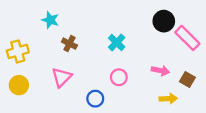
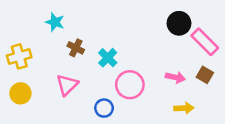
cyan cross: (117, 42) -> (108, 58), moved
pink circle: (119, 77) -> (130, 85), size x1.5
brown square: (187, 80) -> (205, 75), moved

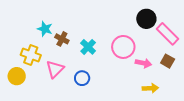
cyan star: (55, 22) -> (45, 29), moved
yellow cross: (19, 56) -> (31, 55), moved, turned 36
pink circle: (130, 85) -> (123, 47), moved
blue circle: (104, 108) -> (82, 78), moved

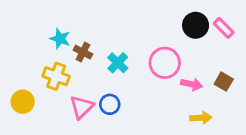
pink rectangle: (168, 34) -> (224, 28), moved, size x0.7
yellow cross: (31, 55) -> (56, 76), moved
pink triangle: (55, 69) -> (82, 107), moved

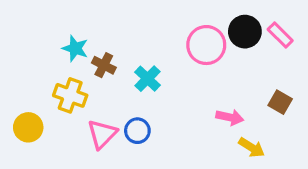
pink circle: (165, 63) -> (206, 45), moved
pink arrow: (192, 84) -> (230, 117), moved
yellow arrow: (201, 118) -> (252, 147), turned 35

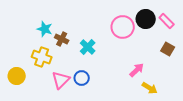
brown square: (280, 102) -> (168, 49), moved
pink arrow: (230, 117) -> (137, 70), turned -56

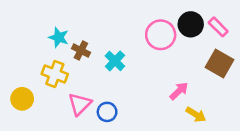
brown square: (168, 49) -> (219, 64), size x1.5
blue circle: (82, 78) -> (107, 112), moved

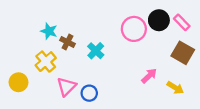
yellow cross: (55, 74) -> (46, 62), turned 30
yellow arrow: (196, 115) -> (175, 88), moved

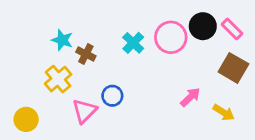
cyan cross: (96, 51) -> (133, 43), moved
yellow circle: (18, 82) -> (26, 119), moved
blue circle: (89, 93) -> (112, 96), moved

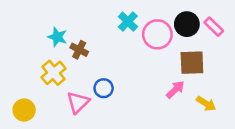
cyan cross: (133, 43) -> (128, 22), moved
brown square: (233, 68) -> (192, 63), moved, turned -32

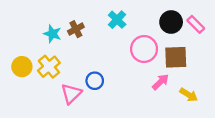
pink circle: (157, 34) -> (144, 49), moved
brown cross: (79, 50) -> (76, 29), moved, turned 35
yellow circle: (24, 110) -> (22, 67), moved

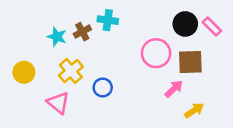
cyan cross: (117, 20) -> (108, 20), moved, turned -36
yellow cross: (49, 67) -> (71, 71), moved
pink triangle: (71, 94) -> (58, 103), moved, turned -35
yellow arrow: (189, 95) -> (194, 110), moved, turned -66

